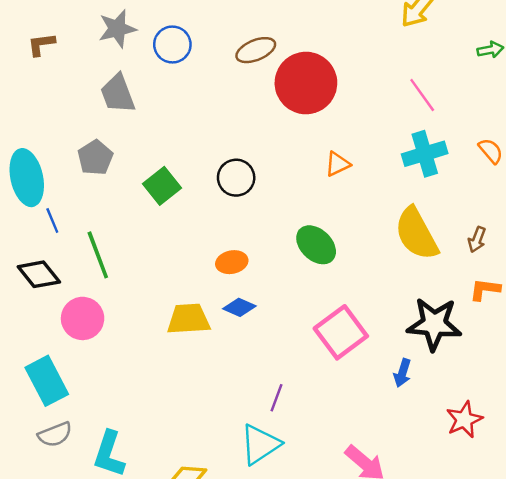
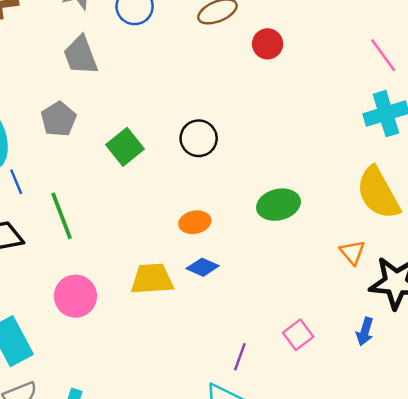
red circle: (306, 83) -> (268, 44), size x0.5
orange triangle: (337, 164) -> (352, 252), moved, turned -44
green ellipse: (316, 245) -> (278, 205), turned -57
pink circle: (83, 318) -> (75, 296), moved
pink square: (341, 332) -> (298, 335), moved, size x0.6

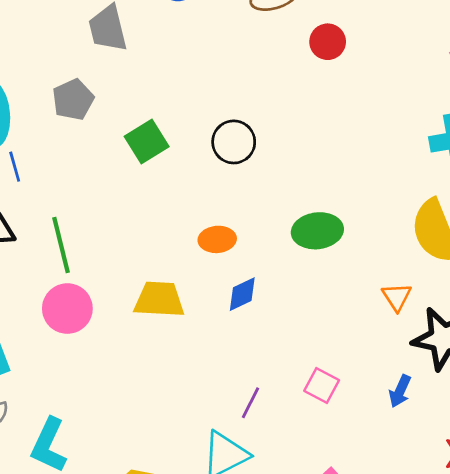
green line: (62, 216) -> (61, 245), moved
blue diamond: (203, 267) -> (242, 294), moved, turned -56
pink square: (298, 335) -> (322, 386), turned -32

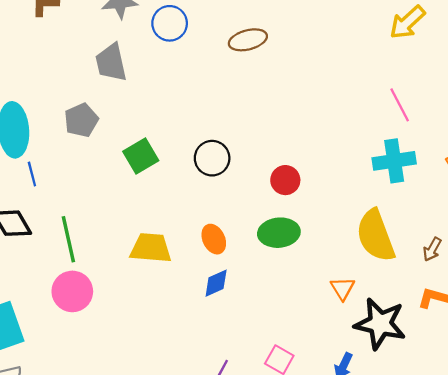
red circle: (328, 42) -> (285, 180), moved
orange ellipse: (217, 239) -> (214, 239), moved, turned 68
yellow trapezoid: (159, 299) -> (151, 248), moved

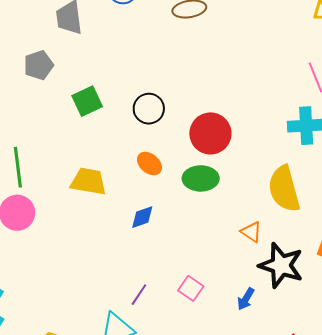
red circle: (285, 180) -> (210, 133), size x1.6
orange ellipse: (214, 239) -> (149, 164), moved, turned -30
orange triangle: (343, 288) -> (251, 232), turned -30

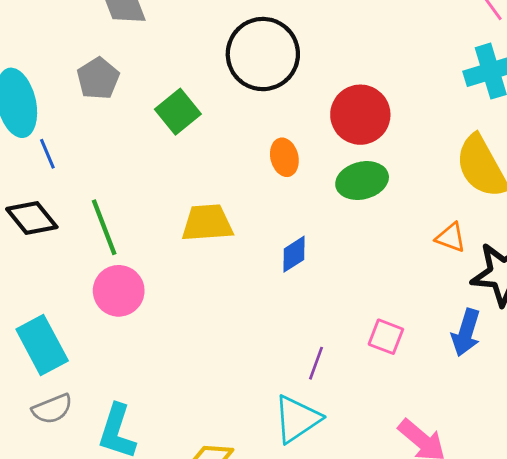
black circle: (149, 109) -> (263, 54), moved, size x1.6
orange ellipse: (149, 164) -> (284, 157), moved, turned 50
blue arrow: (246, 299) -> (466, 333), size x1.4

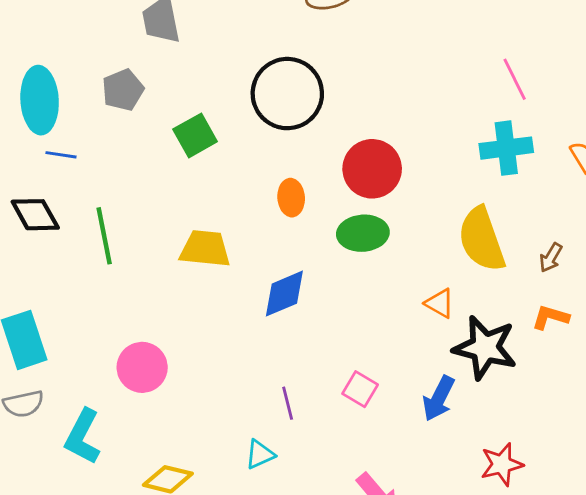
blue line: (47, 154) -> (61, 155), turned -68
blue diamond: (294, 254) -> (284, 294), size x1.4
pink circle: (119, 291) -> (142, 367), moved
purple line: (316, 363) -> (288, 403), turned -44
cyan triangle: (297, 419) -> (260, 454), size x0.6

